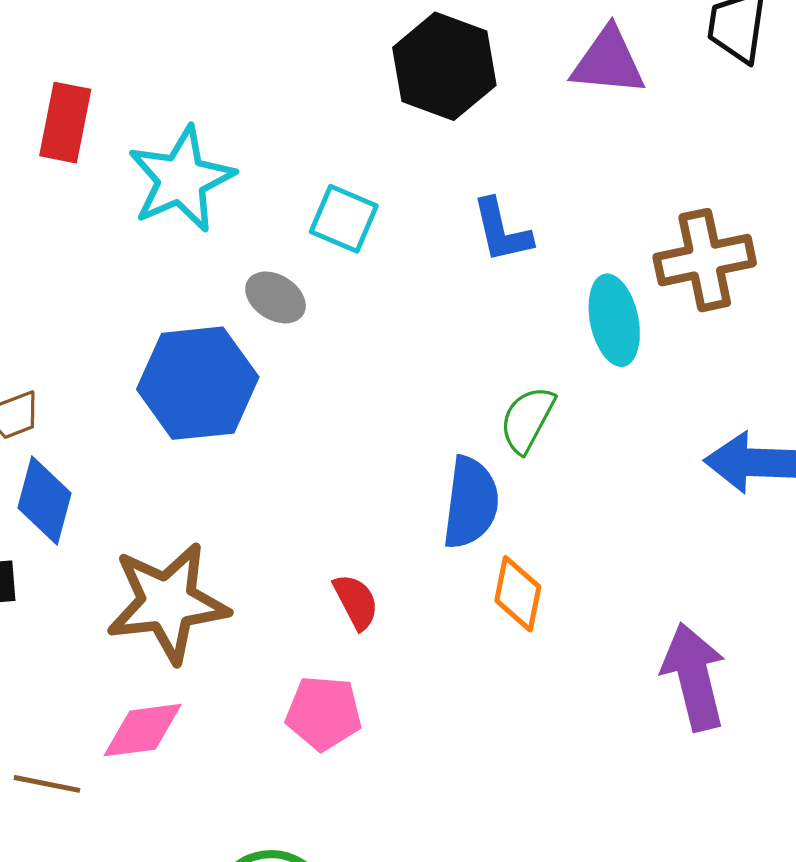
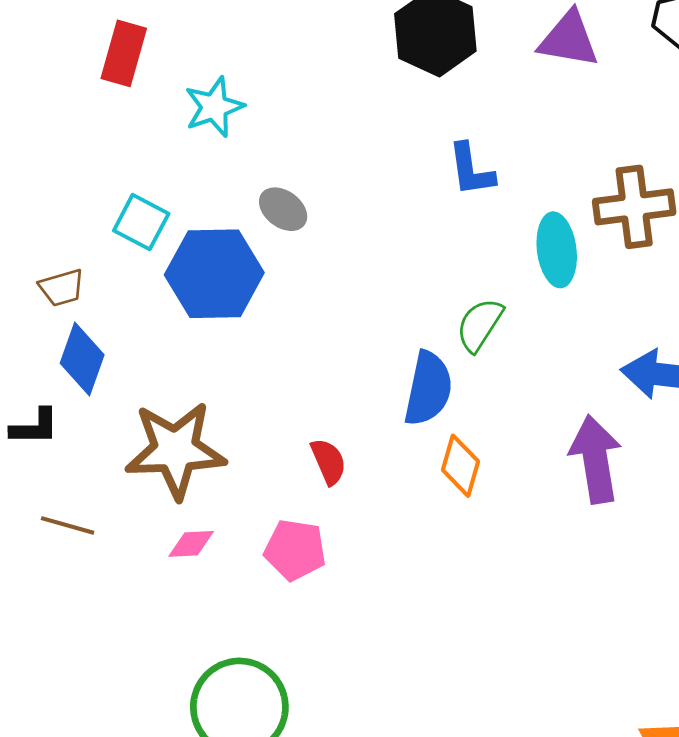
cyan star: (181, 179) -> (214, 107), size x0.7
cyan square: (344, 219) -> (141, 222), moved
purple arrow: (694, 677) -> (596, 459), moved
pink diamond: (143, 730) -> (191, 544), moved, size x0.7
brown line: (47, 784) -> (68, 525), moved

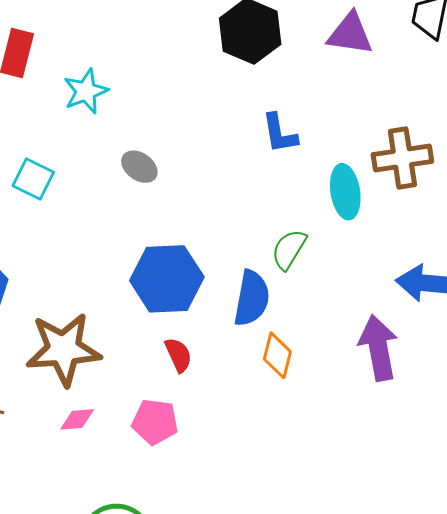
blue hexagon: (214, 274) -> (167, 279), moved

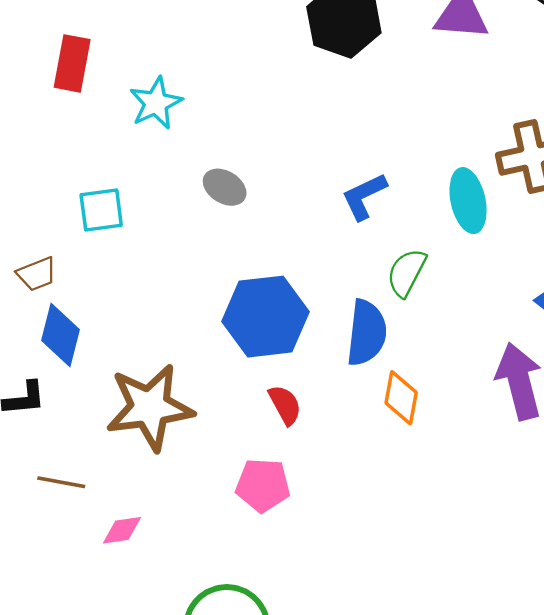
blue L-shape: (280, 133) -> (364, 196), moved, turned 78
cyan square: (33, 179) -> (101, 210), turned -30
pink diamond: (77, 419) -> (122, 530), moved

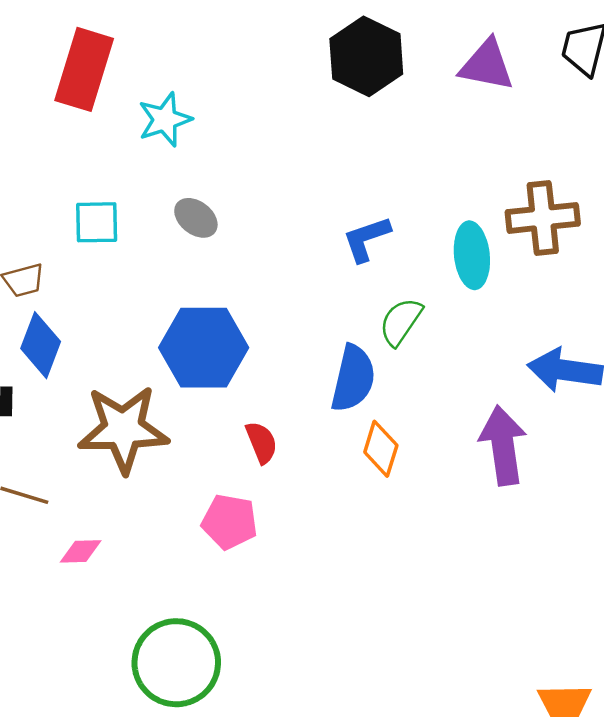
red rectangle: (72, 63) -> (84, 69), size x1.4
gray ellipse: (225, 187) -> (196, 218), moved
blue hexagon: (265, 317) -> (204, 348), moved

